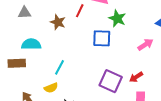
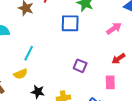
red arrow: (136, 77) -> (118, 59), moved
purple square: (111, 81) -> (80, 66), size x0.6

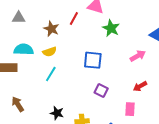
blue square: (70, 23) -> (93, 60), moved
yellow semicircle: (21, 74) -> (50, 52), moved

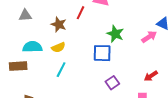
green star: (111, 28) -> (115, 34), moved
pink arrow: (138, 56) -> (149, 37), moved
purple square: (101, 90) -> (112, 83), turned 32

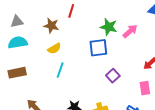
pink arrow: (149, 37) -> (130, 31), moved
cyan semicircle: (32, 47) -> (18, 43), moved

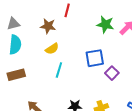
cyan semicircle: (18, 43) -> (15, 45), turned 108
blue square: (98, 48) -> (95, 58), moved

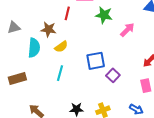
green star: (105, 24) -> (104, 15), moved
cyan semicircle: (15, 45) -> (34, 48), moved
yellow semicircle: (52, 49) -> (61, 47), moved

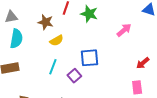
green star: (104, 15) -> (89, 14), moved
cyan semicircle: (34, 48) -> (16, 39), moved
purple square: (113, 75) -> (74, 76), moved

